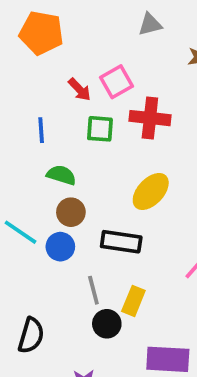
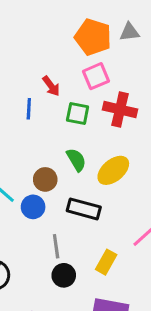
orange pentagon: (41, 33) -> (93, 37), moved
red arrow: (80, 89) -> (51, 86), moved
green semicircle: (61, 175) -> (76, 160), moved, turned 35
yellow rectangle: (133, 301) -> (106, 262), moved

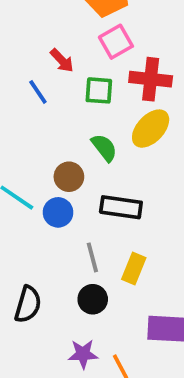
blue line: (29, 109) -> (38, 92), turned -30
yellow ellipse: (113, 170) -> (151, 129), moved
yellow rectangle: (106, 262) -> (134, 269), moved
black circle: (64, 275) -> (93, 299), moved

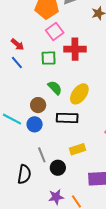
red arrow: (62, 61) -> (17, 44), moved
yellow ellipse: (151, 129) -> (79, 94), moved
gray line: (92, 257) -> (42, 155), moved
yellow rectangle: (134, 269) -> (78, 149), turned 56

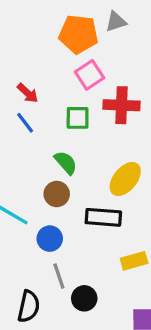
green semicircle: (55, 88) -> (66, 163), moved
blue circle: (35, 124) -> (50, 239), moved
yellow rectangle: (78, 149) -> (134, 261), moved

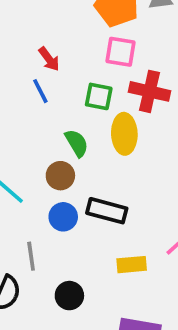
pink square: (89, 75) -> (121, 52), turned 32
yellow ellipse: (125, 179) -> (124, 134), moved, turned -52
blue circle: (50, 239) -> (63, 217), moved
gray line: (59, 276) -> (31, 256), moved

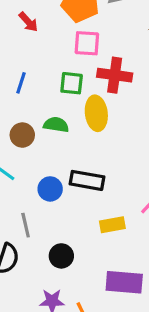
red arrow: (49, 59) -> (28, 22), moved
blue line: (40, 91) -> (21, 83), turned 50
green semicircle: (77, 143) -> (56, 125), turned -45
brown circle: (60, 176) -> (22, 135), moved

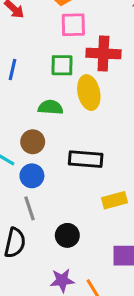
brown circle: (22, 135) -> (33, 142), moved
blue circle: (50, 189) -> (32, 176), moved

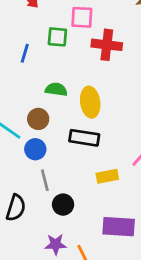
green square: (62, 65) -> (57, 37), moved
yellow ellipse: (89, 93) -> (90, 102), moved
gray line: (30, 208) -> (45, 180), moved

